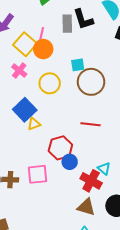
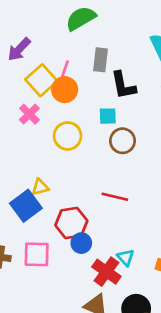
black L-shape: (83, 19) -> (123, 85), moved
brown circle: (91, 82) -> (123, 141), size x0.7
blue square: (25, 110) -> (26, 206), moved

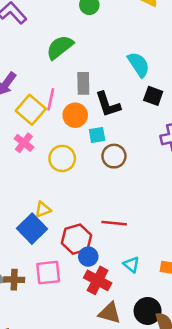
orange circle: (65, 90) -> (75, 115), moved
red line: (115, 197) -> (114, 223), moved
red cross: (106, 272) -> (98, 280), moved

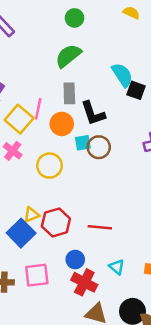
green semicircle: (60, 47) -> (68, 56), moved
black square: (153, 96) -> (136, 90), moved
brown circle: (114, 156) -> (99, 147), moved
red hexagon: (76, 239) -> (56, 222), moved

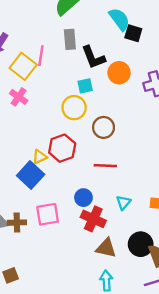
orange circle: (62, 124) -> (119, 73), moved
brown circle: (99, 147) -> (104, 127), moved
yellow circle: (50, 166) -> (74, 108), moved
red hexagon: (56, 222) -> (62, 148), moved
cyan triangle: (117, 267) -> (123, 203), turned 35

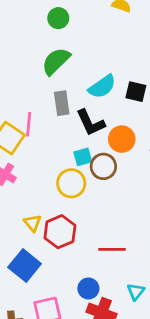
cyan semicircle: (119, 19) -> (102, 87), moved, turned 95
brown circle: (104, 127) -> (103, 166), moved
yellow triangle: (40, 157) -> (33, 223), moved, turned -42

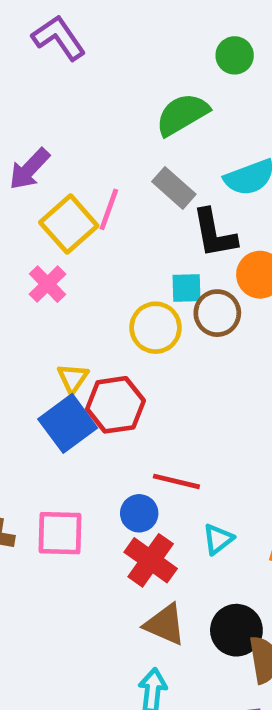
green circle: (58, 18) -> (235, 55), moved
gray rectangle: (62, 103) -> (174, 188), turned -55
red line: (112, 249) -> (176, 481), moved
blue square: (25, 265) -> (68, 423), moved

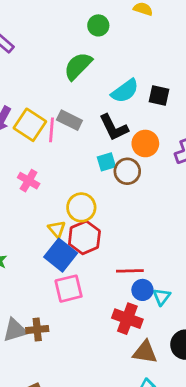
gray rectangle: (174, 188) -> (69, 120), moved
yellow square: (69, 224) -> (30, 125), moved
yellow circle: (156, 328) -> (81, 207), moved
blue circle: (139, 513) -> (142, 290), moved
pink square: (60, 533) -> (69, 289), moved

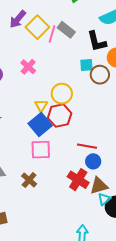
cyan triangle: (162, 297) -> (104, 199), moved
brown cross: (37, 329) -> (29, 180), moved, turned 35
brown triangle: (145, 352) -> (99, 186), moved, turned -36

